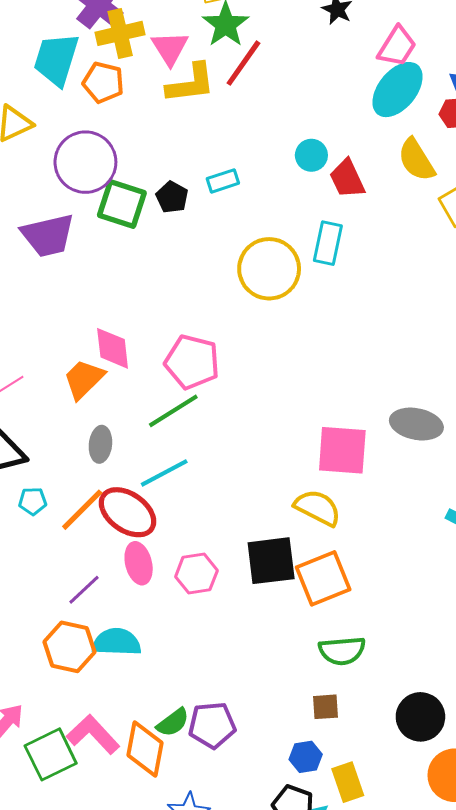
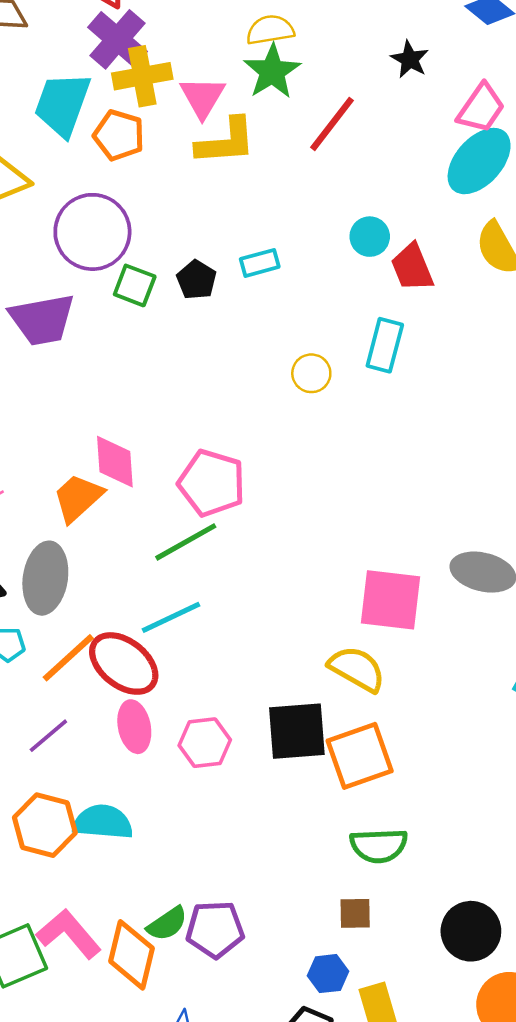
red line: (243, 63) -> (332, 124), moved
green square: (122, 204) -> (135, 285), size x0.7
yellow circle: (269, 269) -> (311, 373), size x0.5
gray ellipse: (100, 444) -> (45, 578), moved, size x1.6
purple line: (84, 590) -> (48, 736), moved

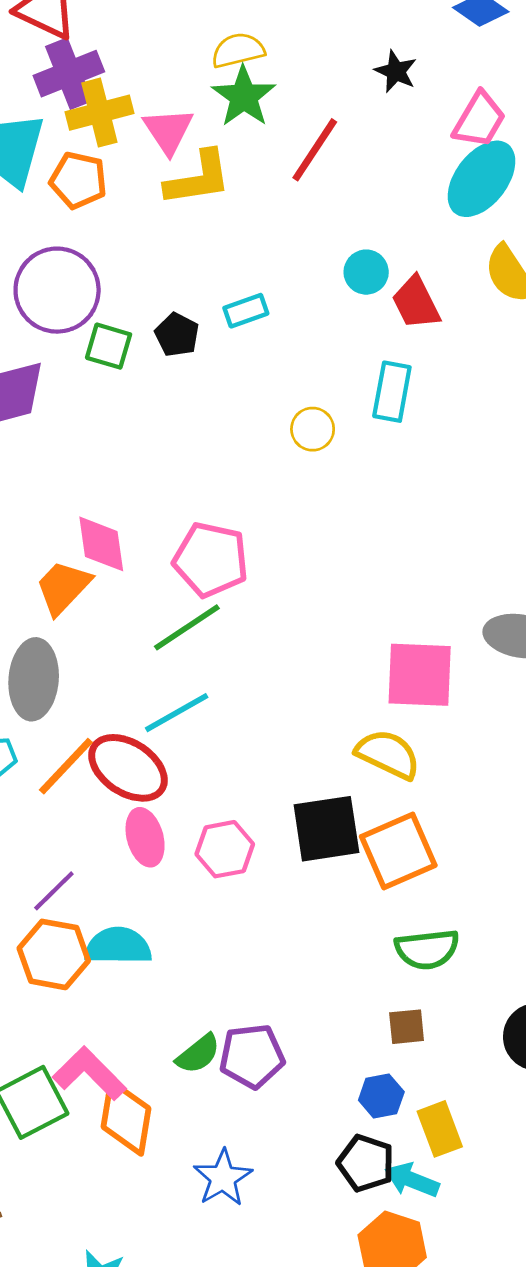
purple cross: (117, 39) -> (69, 74), turned 32
purple line: (48, 736) -> (54, 891), moved
orange diamond: (132, 955) -> (126, 1118), moved

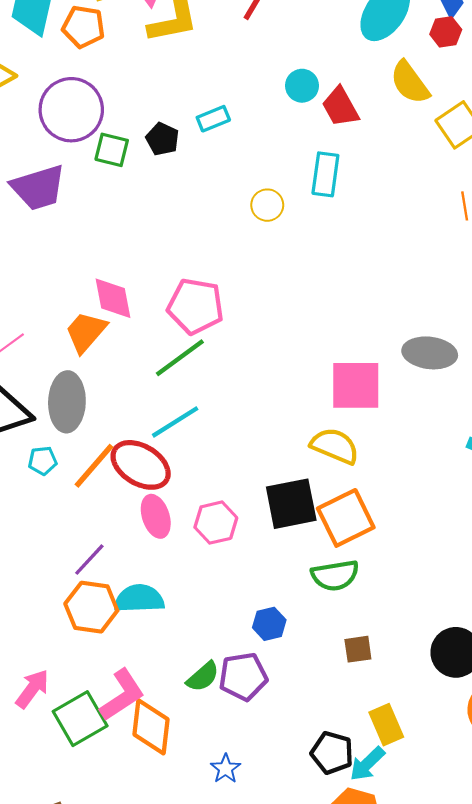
green semicircle: (427, 949) -> (335, 575), moved
pink L-shape: (89, 1073) -> (122, 695), turned 104
blue hexagon: (381, 1096) -> (269, 624), moved
blue star: (223, 1178) -> (226, 769), size x0.7
cyan arrow: (412, 1180) -> (367, 764), turned -63

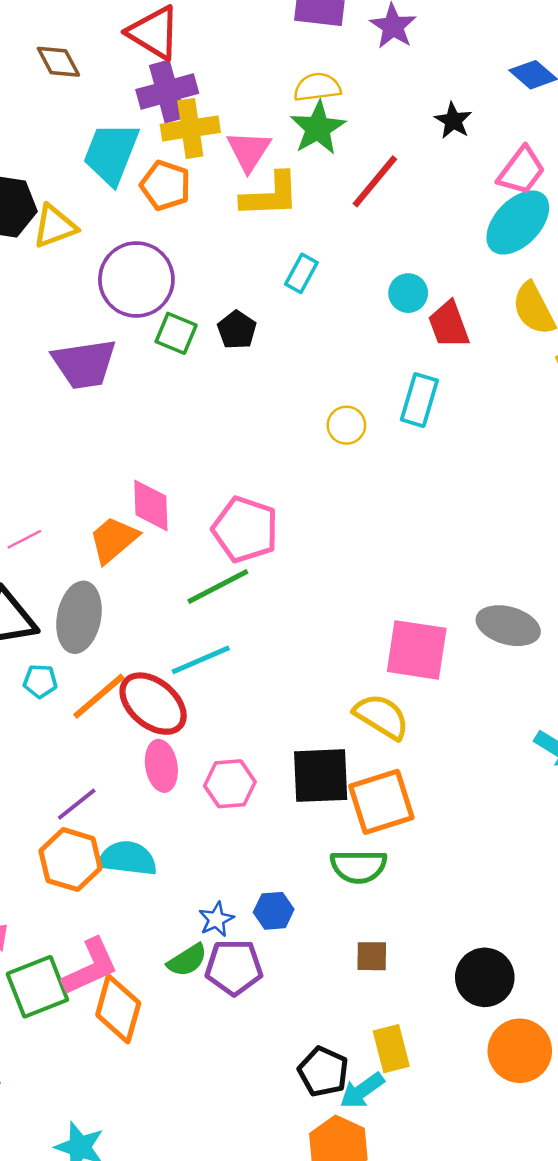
cyan rectangle: (213, 119) -> (301, 273), moved, turned -48
blue star: (226, 769) -> (216, 919), moved

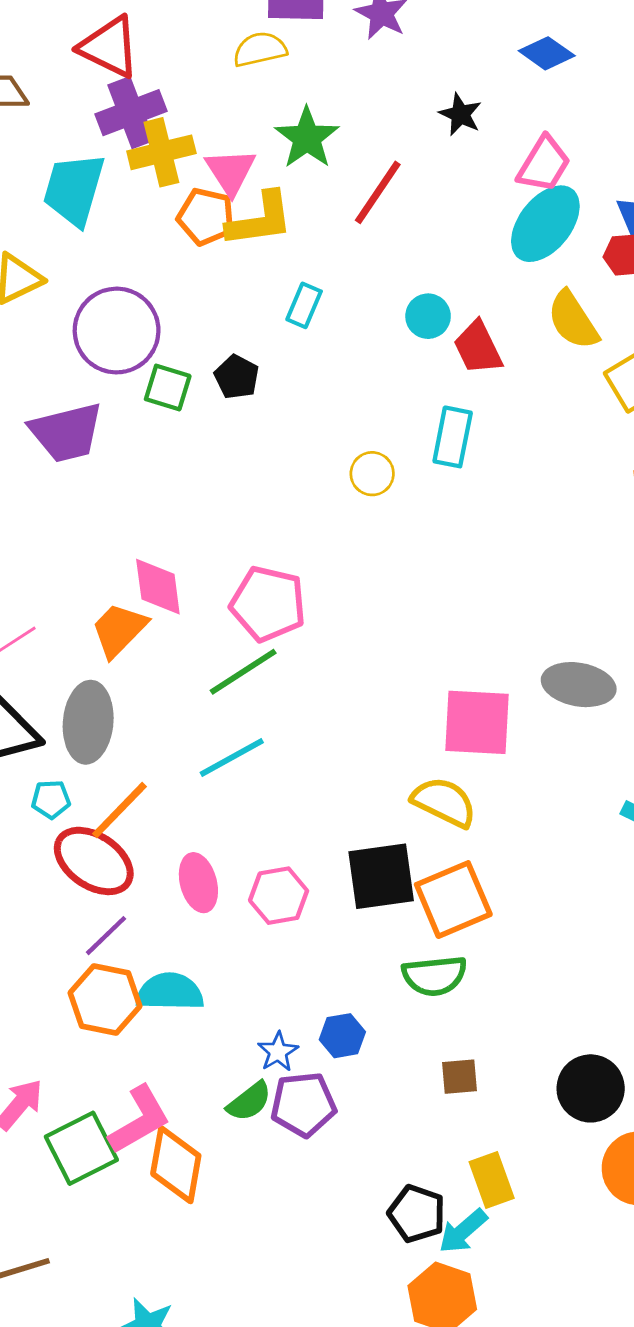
yellow semicircle: (317, 87) -> (260, 49), moved
orange pentagon: (165, 185) -> (206, 217), moved
red ellipse: (153, 704) -> (94, 861), moved

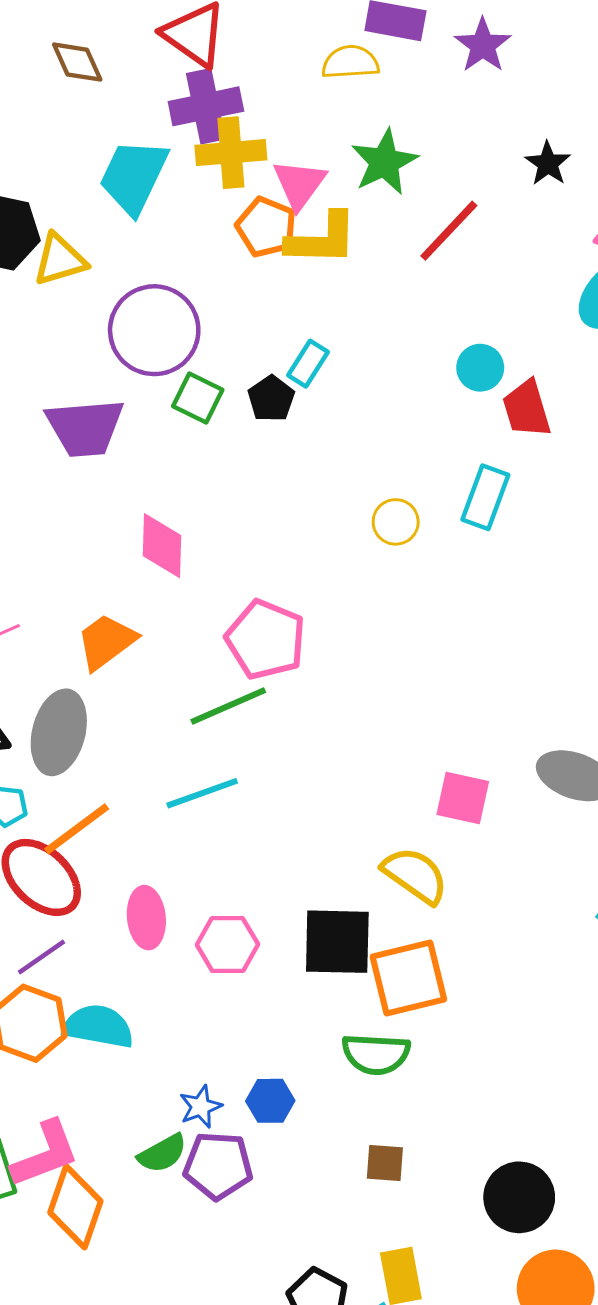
cyan rectangle: (304, 305) -> (308, 364), moved
pink diamond: (158, 587) -> (162, 546), moved
pink square: (477, 722) -> (463, 798), size x0.7

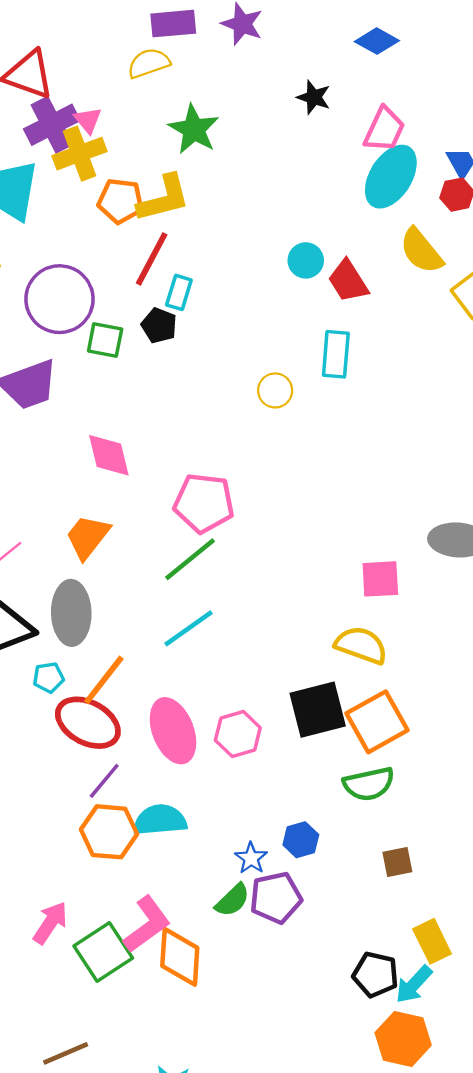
pink triangle: (299, 184) -> (88, 120), moved, size x0.7
red line: (449, 231) -> (152, 259), moved
pink ellipse: (146, 918) -> (173, 731), size x1.4

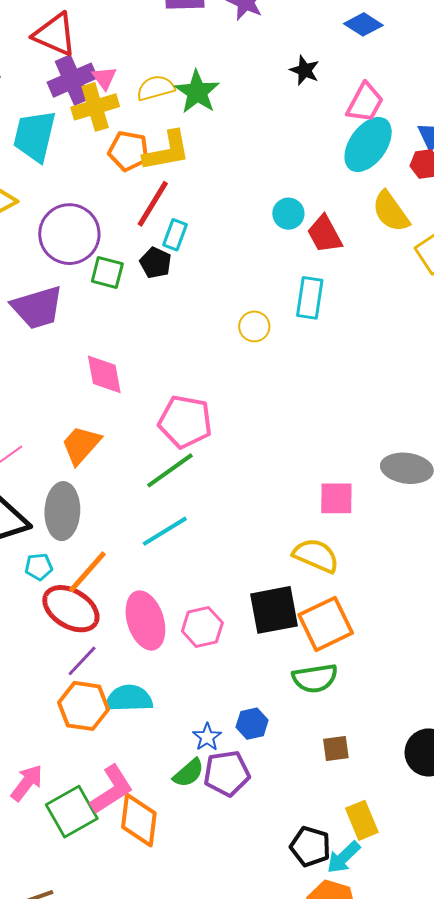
yellow semicircle: (149, 63) -> (156, 88), moved

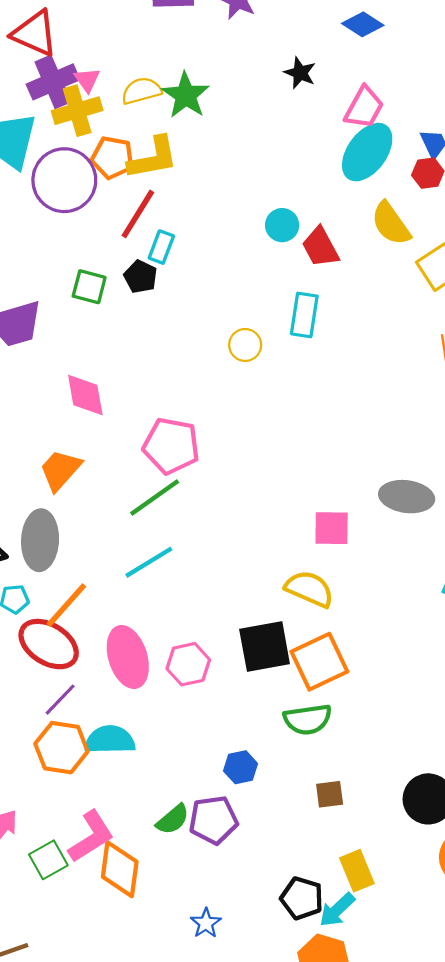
purple circle: (69, 234) -> (64, 180), moved
blue star: (207, 737) -> (206, 923), moved
green square: (72, 812) -> (48, 860), size x0.7

